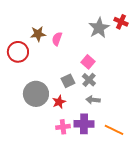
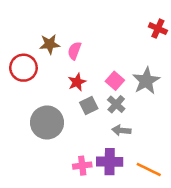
gray star: (99, 28) -> (146, 81), moved
red star: (59, 102) -> (77, 82), moved

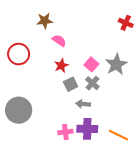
brown star: (50, 44) -> (45, 21), moved
pink semicircle: (74, 51) -> (59, 41), turned 104
gray circle: (47, 123) -> (19, 110), moved
gray arrow: (121, 130) -> (83, 104), moved

